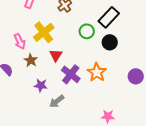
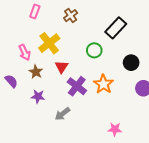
green circle: (87, 31) -> (94, 50), moved
black circle: (110, 42) -> (131, 63), moved
purple star: (41, 85) -> (38, 96), moved

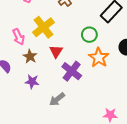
orange star: (103, 84) -> (99, 58), moved

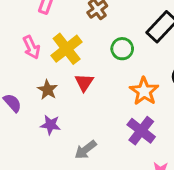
green circle: (89, 35) -> (122, 49), moved
pink arrow: (19, 37) -> (31, 47), moved
purple cross: (72, 71) -> (141, 131), moved

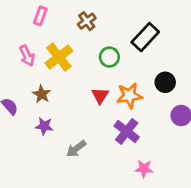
red triangle: (84, 82) -> (100, 96), moved
orange star: (144, 91) -> (129, 96), turned 30

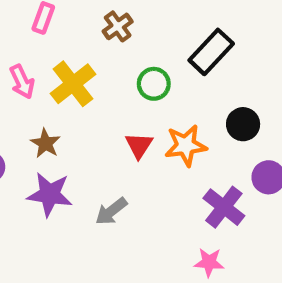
purple star: (44, 126) -> (50, 194), size x1.5
purple cross: (127, 131) -> (224, 207), moved
gray arrow: (76, 149) -> (111, 211), moved

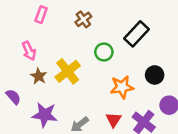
yellow cross: (73, 84) -> (68, 71), moved
brown star: (45, 143) -> (39, 76), moved
red triangle: (139, 145) -> (114, 120), moved

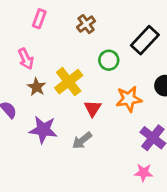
red triangle: (114, 120) -> (93, 108), moved

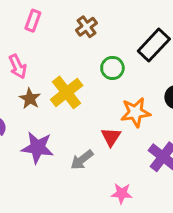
red triangle: (93, 108) -> (111, 137), moved
pink star: (144, 173) -> (122, 193), moved

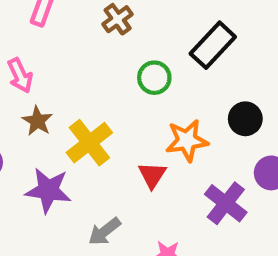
yellow cross: (67, 92) -> (89, 143), moved
gray arrow: (82, 160) -> (105, 231), moved

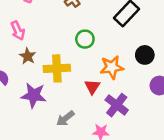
green circle: (154, 78) -> (85, 39), moved
yellow cross: (89, 143) -> (57, 68), turned 35
purple cross: (226, 203) -> (117, 105), moved

